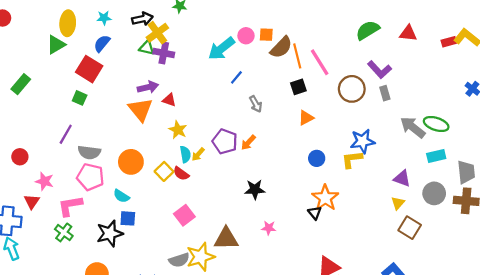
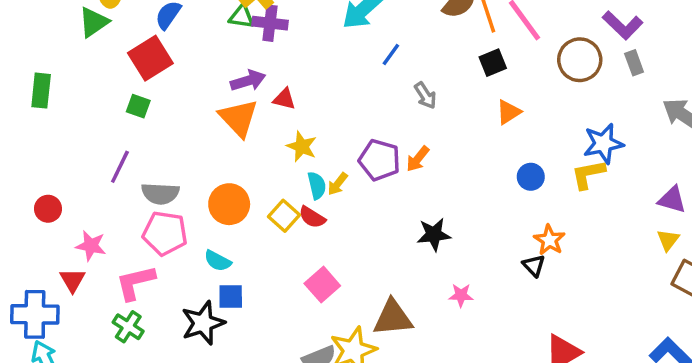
red square: (89, 69) -> (150, 58), turned 30
green rectangle: (21, 84) -> (41, 91), turned -30
orange star: (325, 198) -> (549, 240), size x0.7

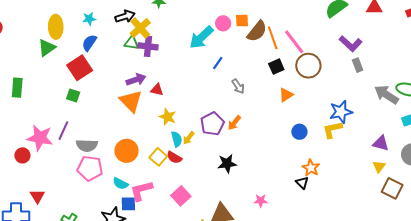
brown circle: (580, 60) -> (308, 66), moved
purple pentagon: (379, 160) -> (212, 124), turned 30
black star: (434, 234) -> (227, 164), moved
pink star: (91, 246) -> (40, 138), moved, size x1.5
pink L-shape: (135, 283) -> (141, 191), moved

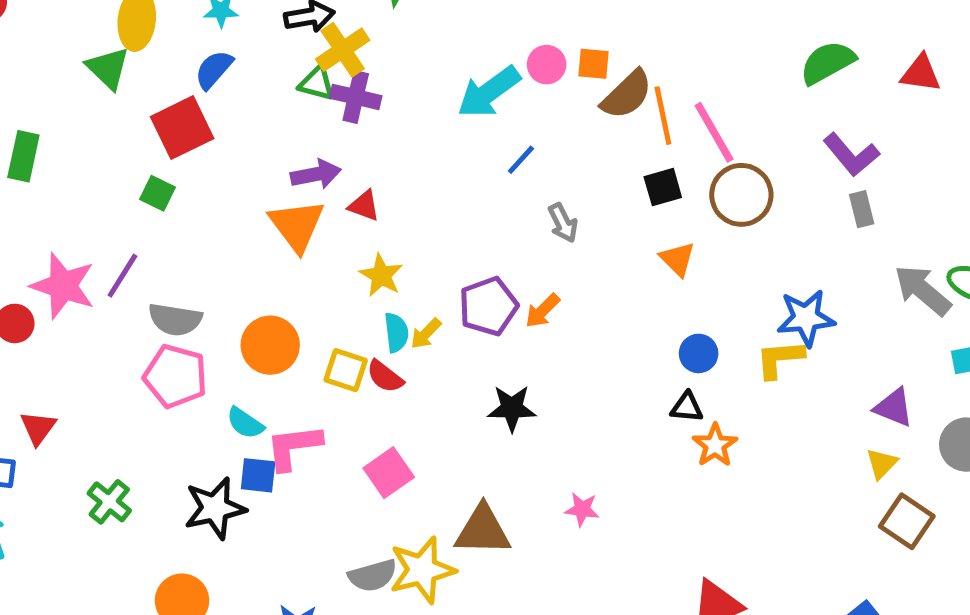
green triangle: (47, 48) -> (108, 68), turned -48
orange triangle: (286, 95) -> (677, 259), turned -49
yellow square: (158, 157) -> (346, 370), turned -30
black triangle: (302, 183) -> (687, 407), moved, turned -48

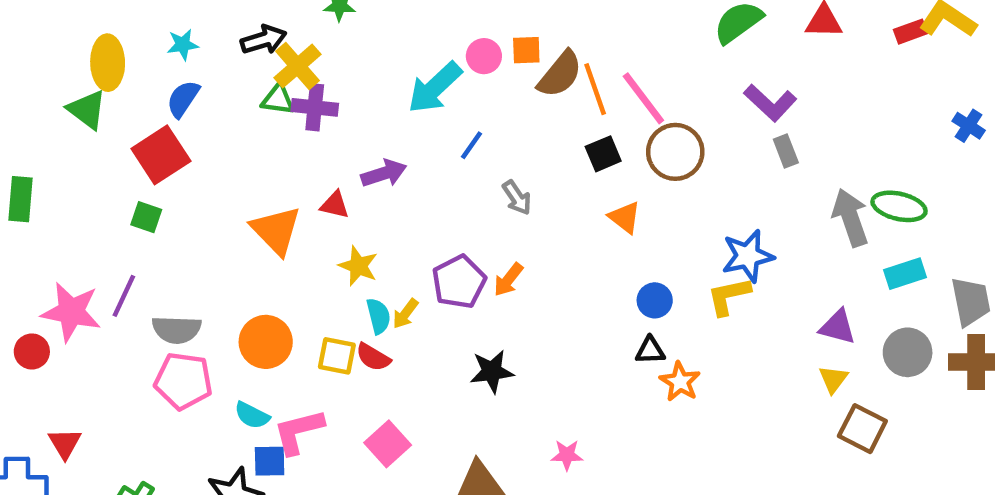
purple arrow: (316, 174) -> (384, 173), moved
gray arrow: (923, 290) -> (850, 217), turned 38

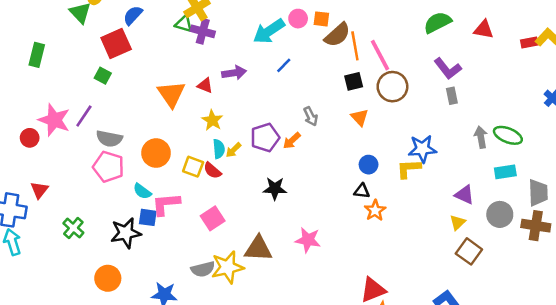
gray arrow: (517, 198) -> (311, 116), moved
gray arrow: (850, 217) -> (481, 137), size x0.7
pink star: (567, 455) -> (308, 240), size x1.5

